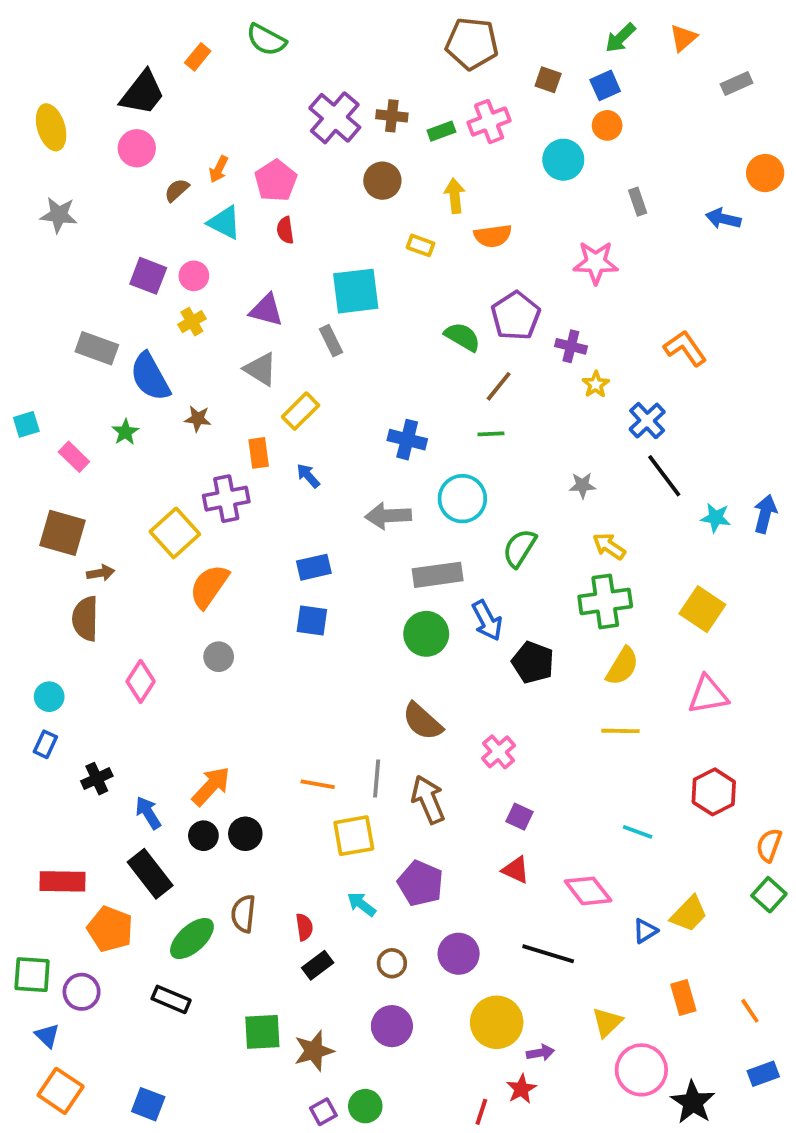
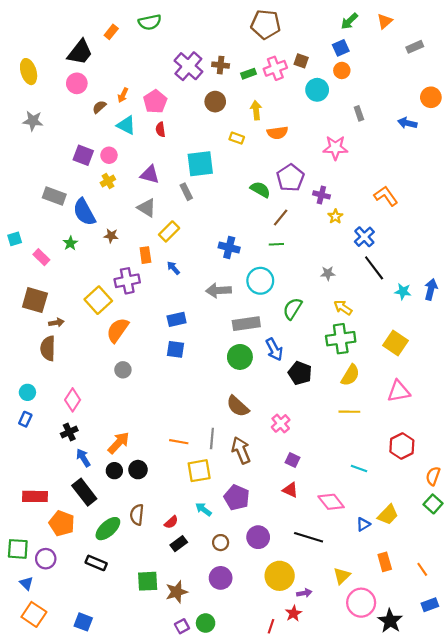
green semicircle: (266, 40) -> (150, 22), turned -40
brown square: (548, 80) -> (301, 61), moved
pink diamond: (141, 681) -> (73, 400), moved
black cross: (97, 779) -> (69, 432), moved
red semicircle: (304, 927) -> (171, 522), turned 56

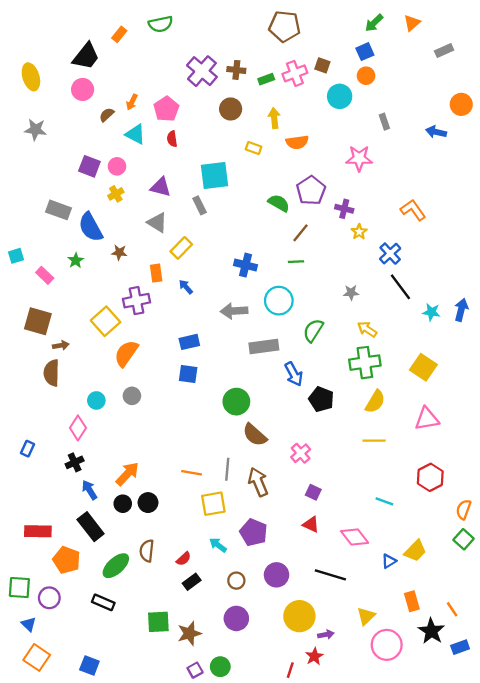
green circle: (240, 357) -> (236, 402), moved
cyan circle: (27, 392) -> (96, 400), moved
black star: (390, 621) -> (431, 631), moved

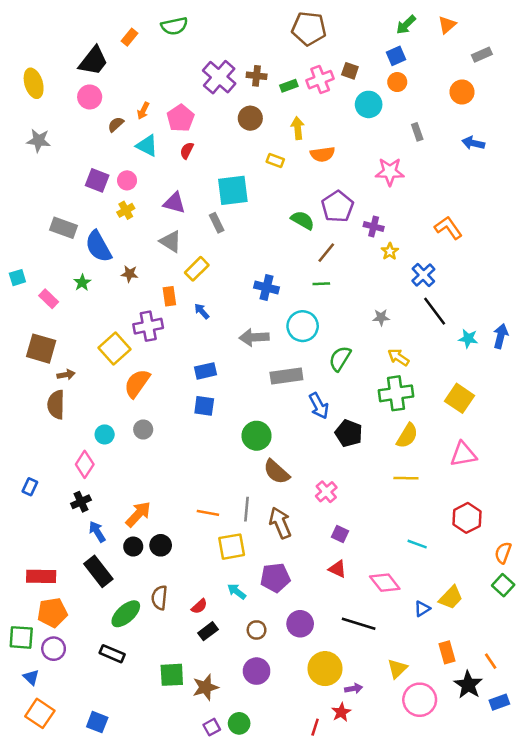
orange circle: (461, 104) -> (462, 92), moved
red semicircle: (172, 139) -> (187, 151), turned 35
purple pentagon: (254, 532) -> (275, 578), turned -30
orange pentagon: (67, 560) -> (52, 613), moved, turned -30

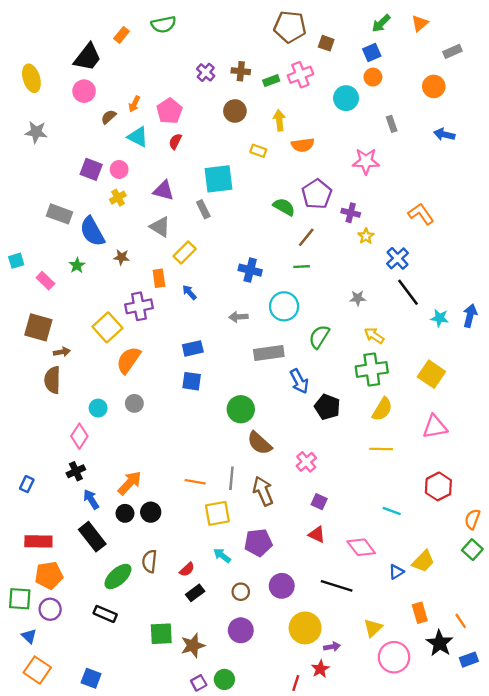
brown square: (350, 71) -> (326, 43), moved
purple cross: (219, 77) -> (206, 72), size x0.6
gray arrow: (254, 337) -> (238, 317), size x0.7
blue rectangle: (30, 487) -> (27, 484), moved

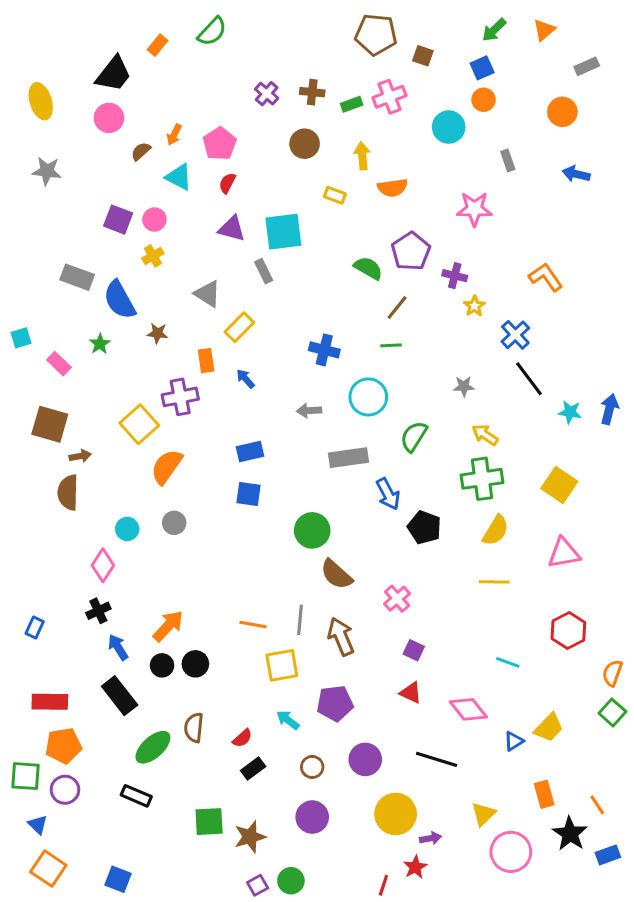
green semicircle: (164, 24) -> (212, 31), turned -35
purple triangle: (164, 191) -> (232, 229), moved

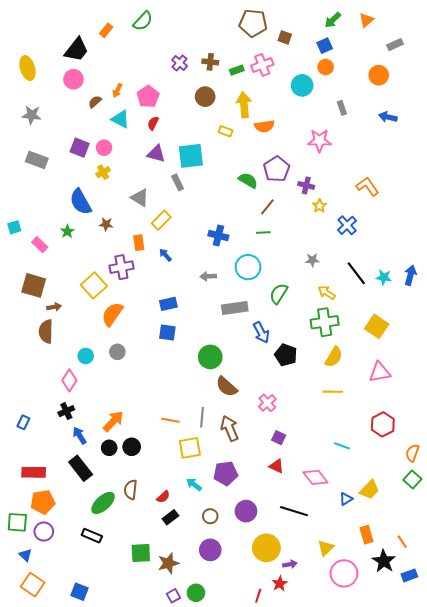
yellow arrow: (362, 156) -> (244, 105), size x1.4
gray rectangle: (77, 277) -> (37, 160), moved
black line: (529, 379) -> (356, 273), moved

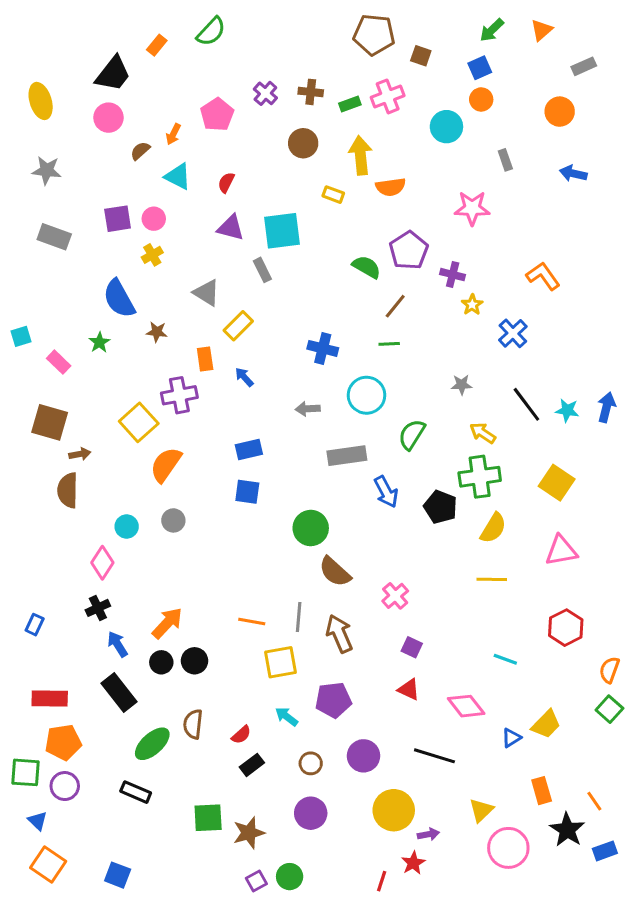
pink pentagon: (148, 97) -> (217, 115), moved
purple square: (80, 148) -> (118, 219), turned -30
black pentagon: (286, 355) -> (440, 507), moved

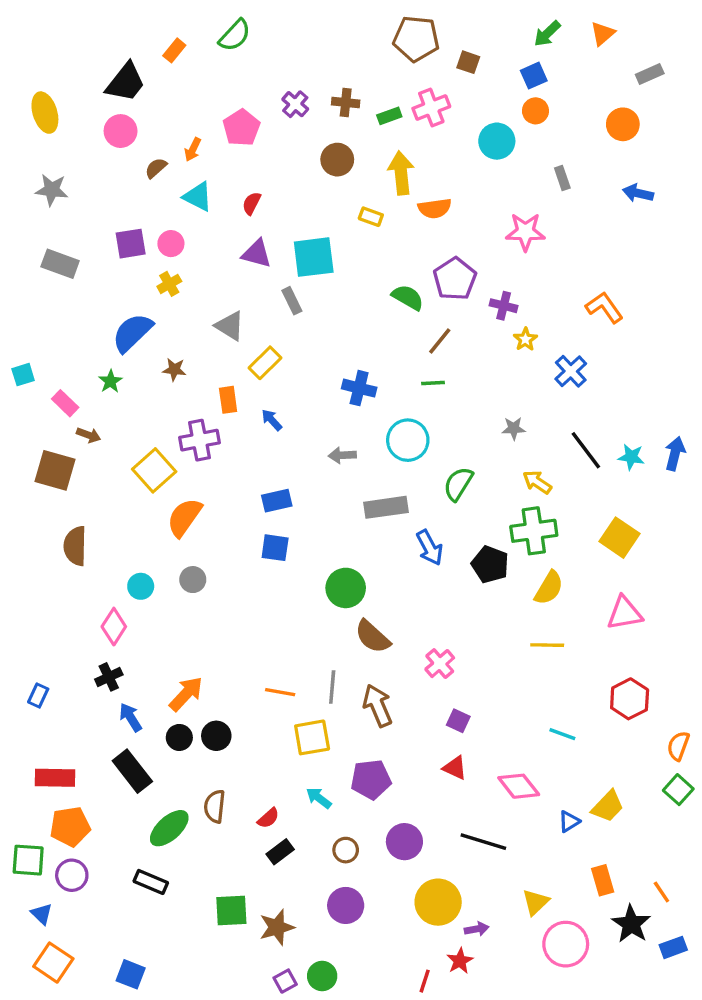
blue semicircle: (119, 299) -> (132, 333), turned 75
brown arrow: (80, 454) -> (89, 435), moved, turned 30

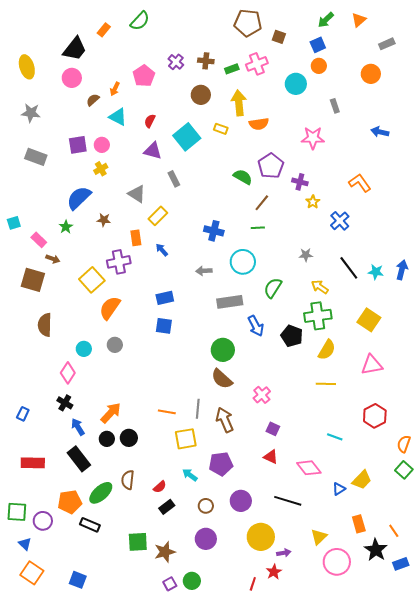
blue arrow: (638, 193) -> (380, 132), moved
cyan square: (314, 257) -> (187, 137), moved, turned -32
green circle: (346, 588) -> (223, 350), moved
black cross: (109, 677) -> (65, 403), turned -35
orange pentagon: (70, 827) -> (70, 502), moved

